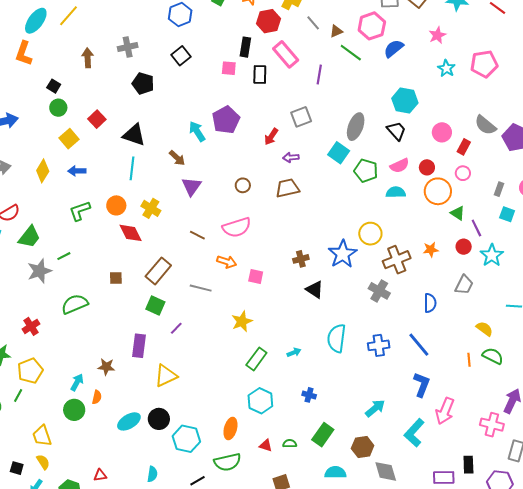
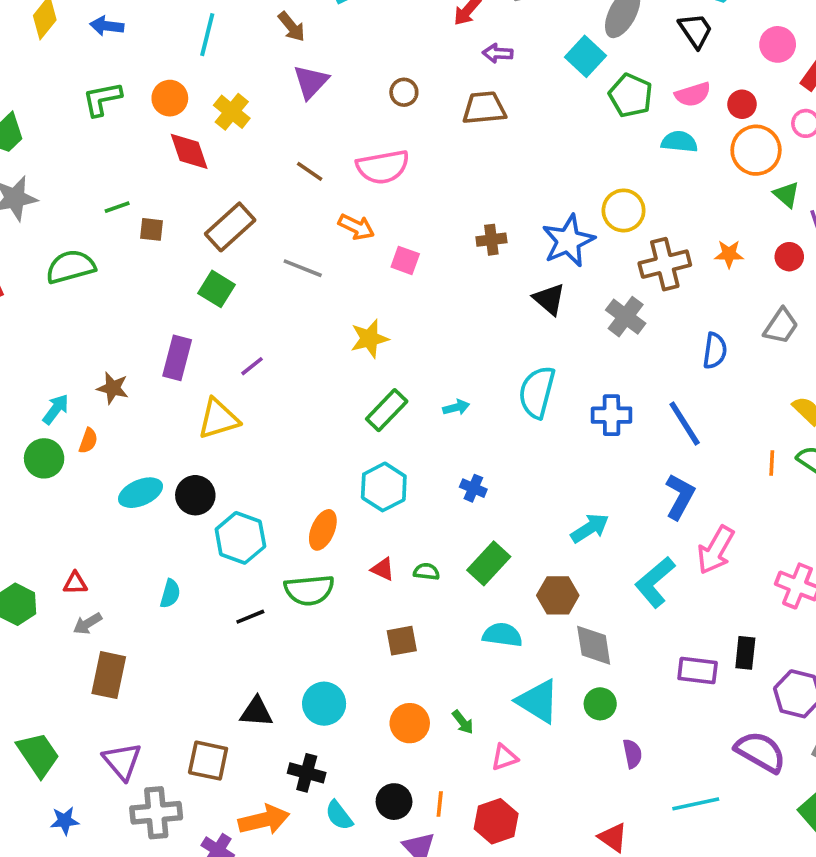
green line: (64, 256) -> (117, 207), moved
black triangle: (315, 290) -> (549, 299), moved
purple line: (176, 328) -> (252, 366), moved

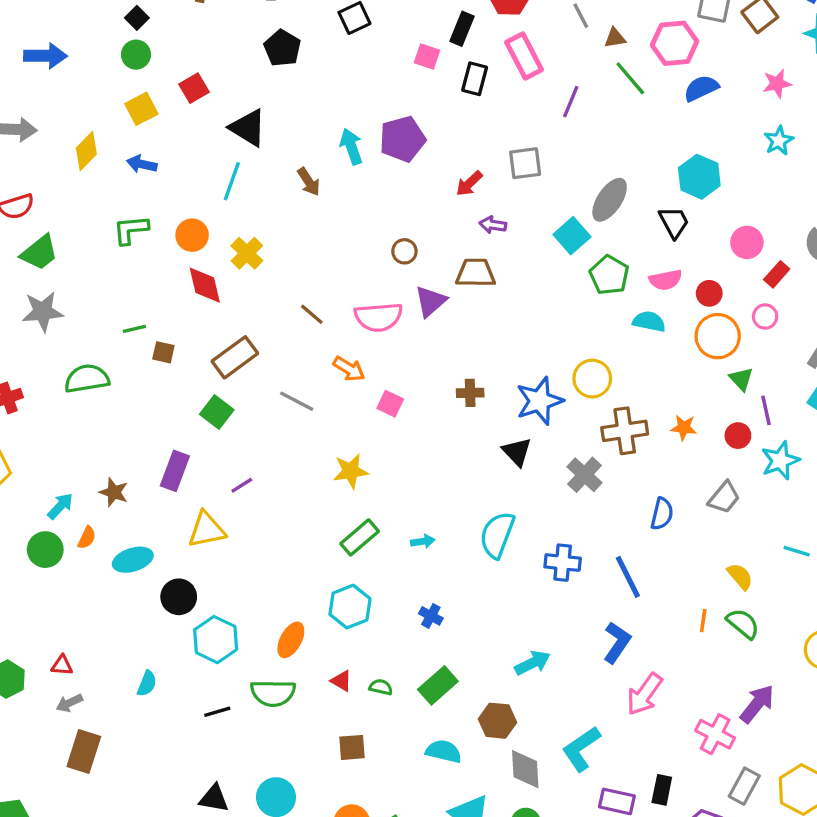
purple triangle: (311, 82) -> (430, 301), moved
cyan ellipse: (141, 493) -> (133, 560), moved
cyan L-shape: (655, 582) -> (581, 749), moved

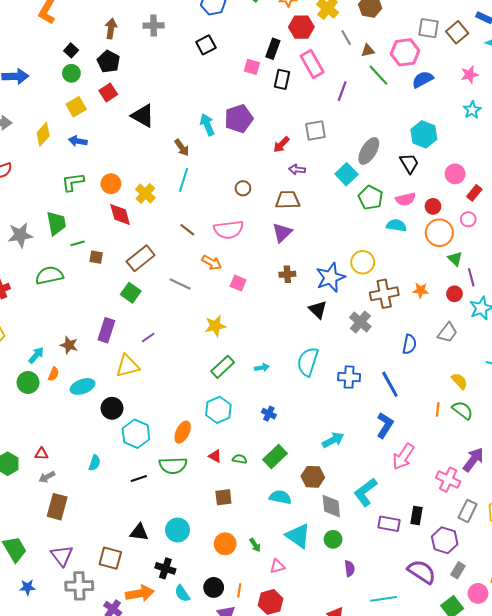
black pentagon: (282, 48) -> (108, 62), moved
cyan line: (232, 181) -> (184, 180), moved
green trapezoid: (39, 253) -> (56, 223), moved, turned -60
purple triangle: (430, 301) -> (282, 233), moved

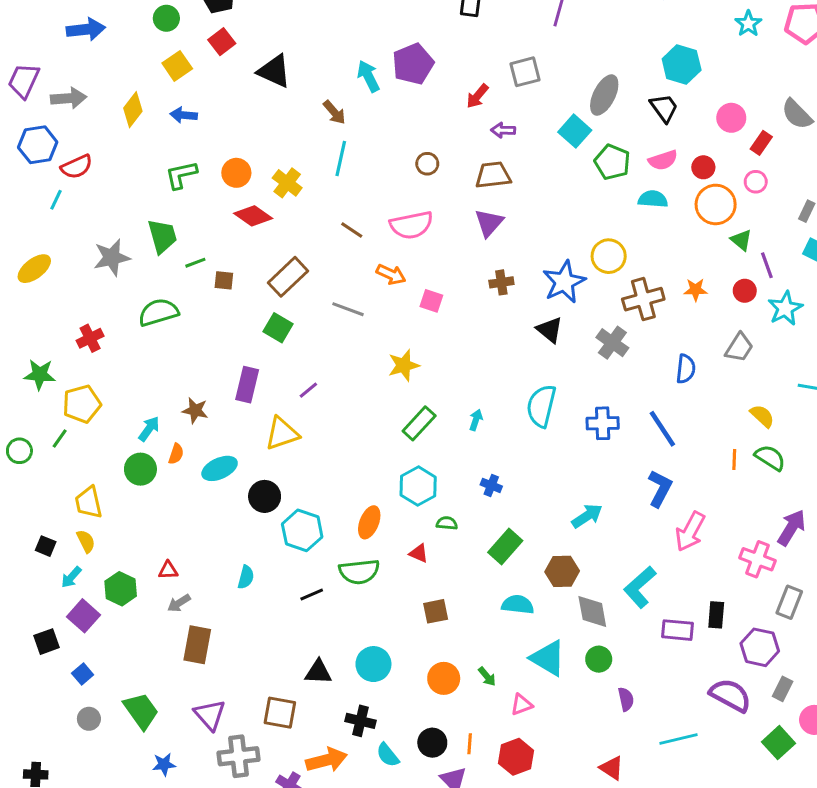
red diamond: (120, 214) -> (253, 216), turned -35
cyan arrow: (262, 368) -> (476, 420), turned -56
green semicircle: (240, 459) -> (447, 523), moved

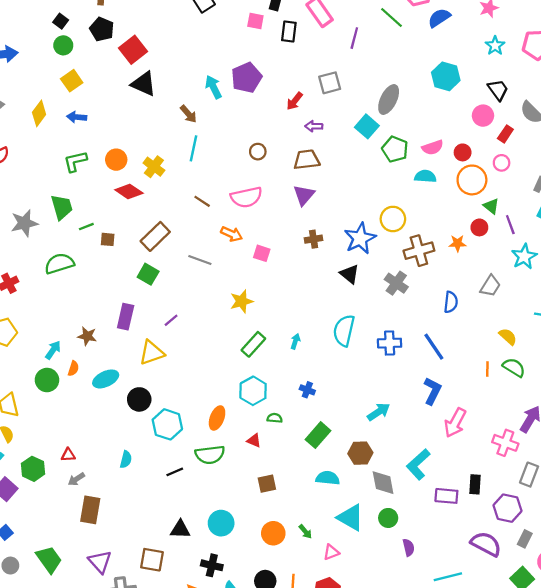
red square: (222, 42) -> (133, 50), moved, size x1.4
black trapezoid: (664, 108) -> (498, 90), moved
red circle: (745, 291) -> (479, 227), moved

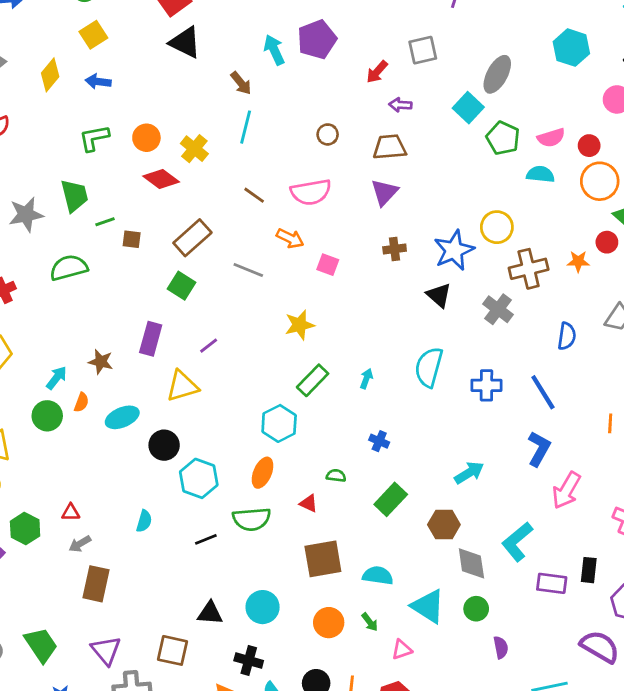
cyan hexagon: (253, 391) -> (279, 423), moved
cyan semicircle: (328, 478) -> (378, 576), moved
brown square: (267, 484) -> (323, 559), size x1.6

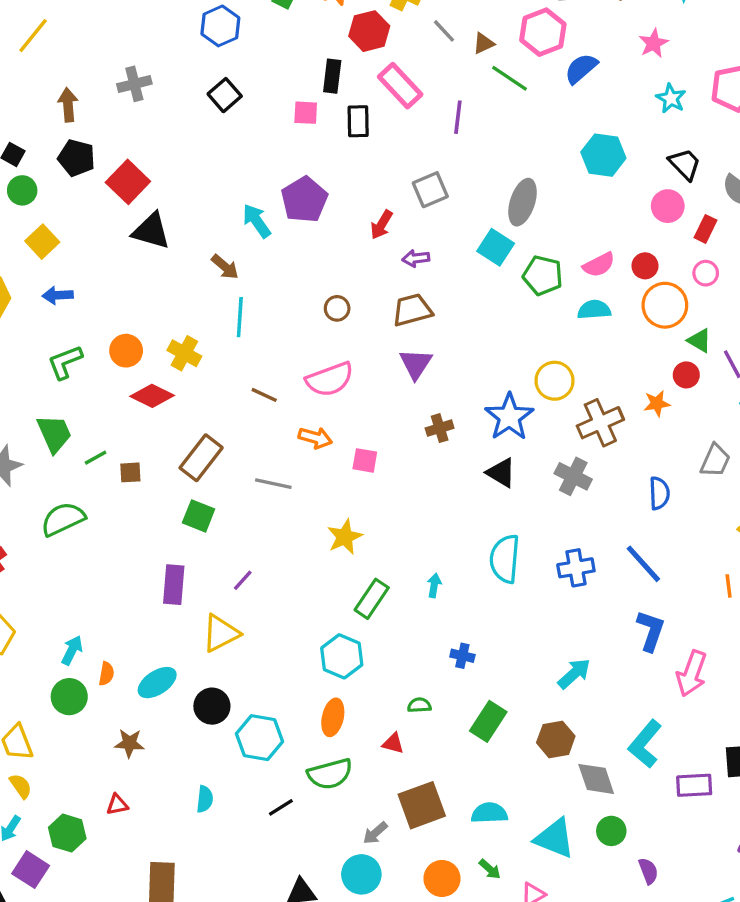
brown star: (101, 362) -> (129, 743), moved
gray arrow: (80, 544) -> (375, 833), moved

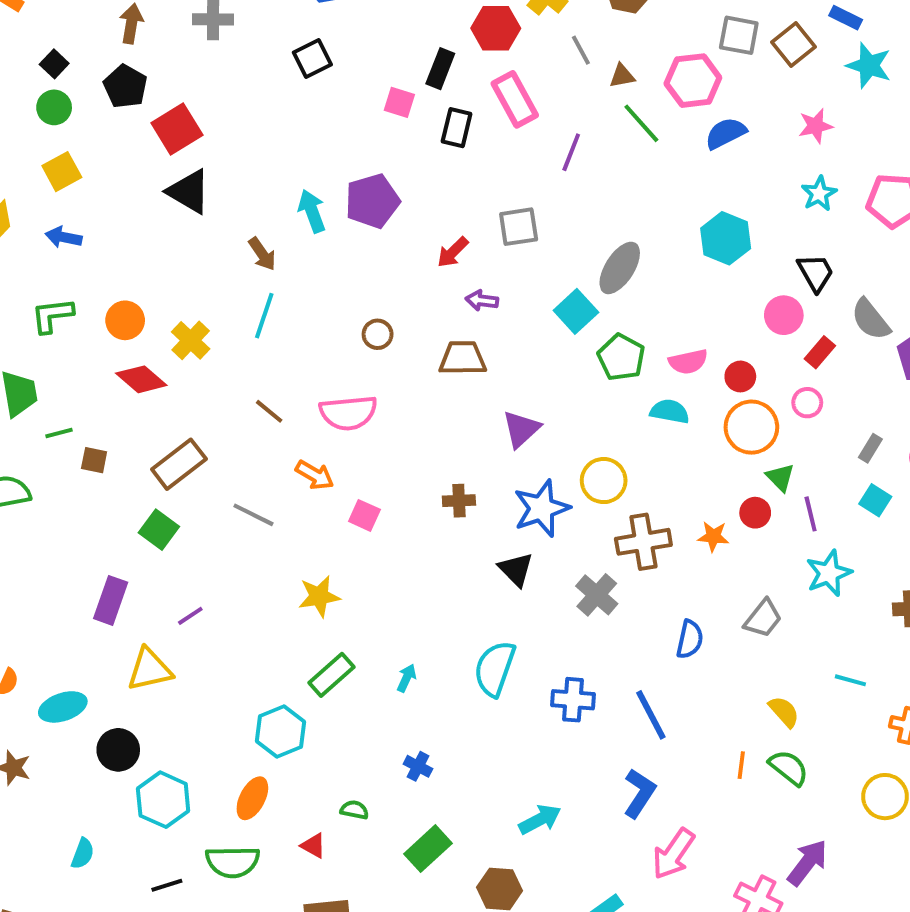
purple triangle: (416, 364) -> (521, 429), moved

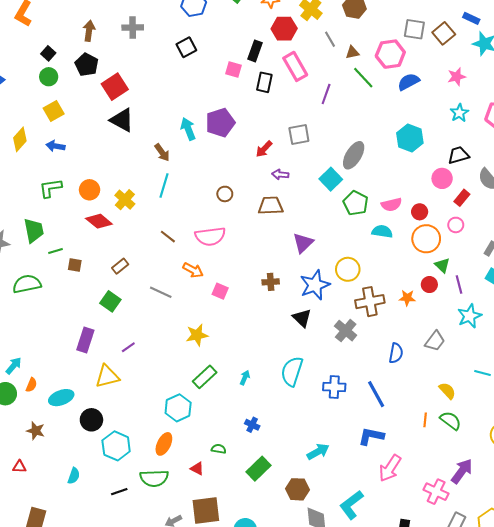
black trapezoid: (816, 273) -> (459, 155), turned -75
brown rectangle: (179, 464) -> (120, 266), size x0.6
blue L-shape: (639, 793) -> (371, 436), turned -110

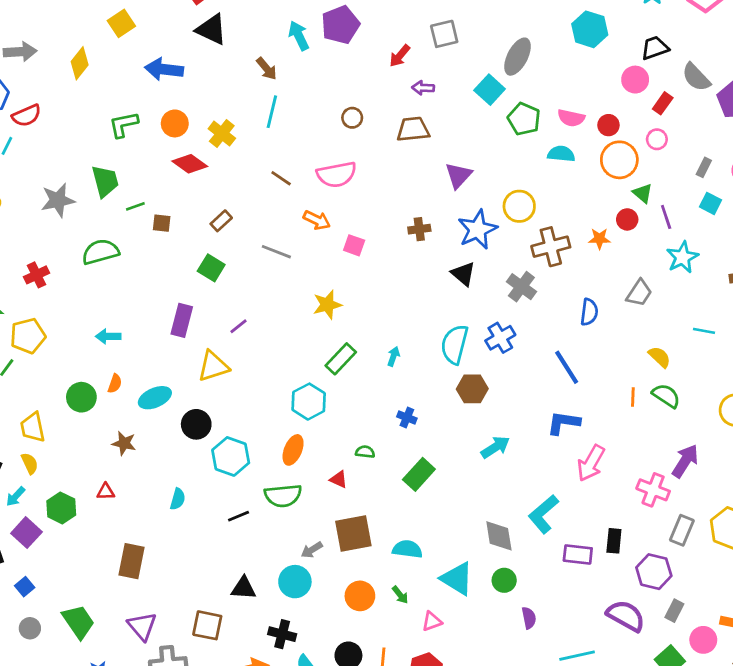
blue arrow: (55, 146) -> (164, 69), moved, size x1.5
pink semicircle: (391, 205) -> (571, 118), turned 30
cyan arrow: (14, 366) -> (108, 336), moved, turned -126
blue cross: (334, 387) -> (500, 338), moved, turned -30
brown hexagon: (297, 489) -> (472, 389), moved

